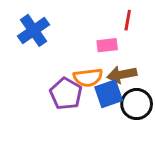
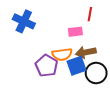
blue cross: (34, 30) -> (24, 21), turned -30

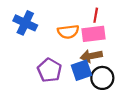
pink rectangle: (75, 32) -> (93, 34), moved, size x1.5
orange semicircle: (62, 54) -> (68, 32), moved

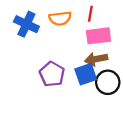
red line: (96, 15) -> (90, 14), moved
orange semicircle: (68, 32) -> (60, 18), moved

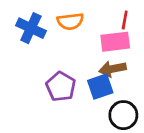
red line: (90, 14) -> (125, 20), moved
black circle: (108, 82) -> (123, 115), moved

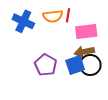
red line: (125, 20) -> (68, 15), moved
black circle: (123, 115) -> (90, 65), moved

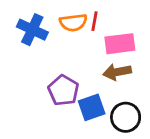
blue square: (75, 65) -> (92, 107), moved
black circle: (90, 65) -> (126, 117), moved

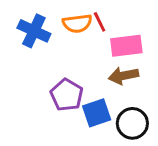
red line: (94, 21) -> (100, 22), turned -36

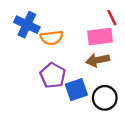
red line: (100, 22) -> (112, 18), moved
orange semicircle: (77, 23) -> (52, 38), moved

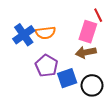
blue cross: (27, 25) -> (24, 35), moved, turned 30
pink rectangle: (100, 36) -> (88, 32), turned -65

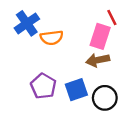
blue cross: (24, 35) -> (27, 23), moved
purple pentagon: (47, 66) -> (43, 86), moved

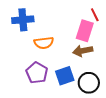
blue cross: (27, 23) -> (23, 20), turned 30
orange semicircle: (52, 38) -> (44, 43), moved

